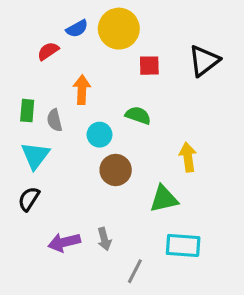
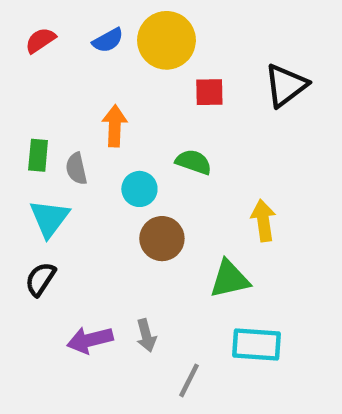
red semicircle: (48, 51) -> (40, 40), moved

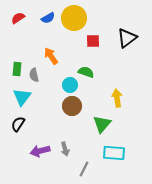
orange arrow: (115, 126) -> (51, 56), turned -36
cyan circle: (139, 189) -> (70, 85), moved
green triangle: (230, 279) -> (102, 124), turned -36

